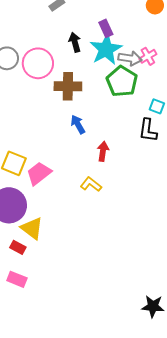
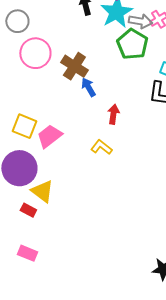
pink circle: (38, 63) -> (35, 53), moved
brown cross: (68, 86) -> (74, 66), moved, turned 32
pink rectangle: (17, 279) -> (27, 253), moved

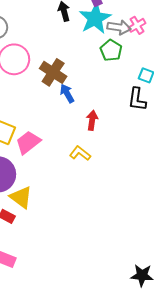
green pentagon: (132, 44) -> (111, 50), size x0.7

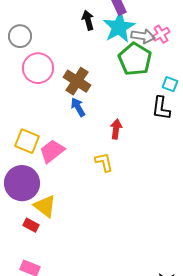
green pentagon: (111, 50) -> (135, 59), size x1.5
blue arrow: (67, 93) -> (78, 107), moved
yellow L-shape: (80, 153) -> (104, 162), turned 40

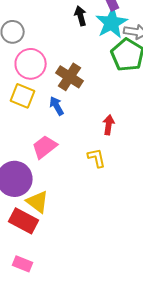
blue arrow: (78, 107) -> (57, 106), moved
yellow square: (27, 141) -> (23, 96), moved
red rectangle: (31, 225) -> (24, 221), size x1.8

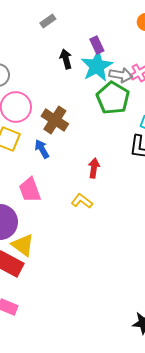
pink trapezoid: (45, 147) -> (30, 190), turned -72
yellow L-shape: (97, 158) -> (82, 201), turned -40

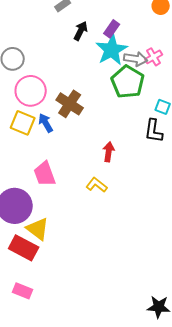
purple rectangle: (97, 45) -> (112, 29), turned 60
black arrow: (66, 59) -> (81, 31), moved, turned 42
blue arrow: (42, 149) -> (46, 123), moved

